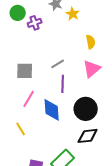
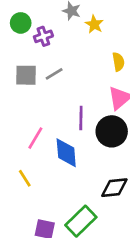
gray line: (58, 64) -> (54, 74), moved
gray square: (25, 71) -> (26, 75), moved
black circle: (86, 109) -> (112, 131), moved

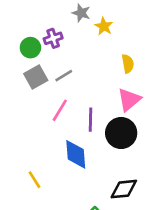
green circle: (21, 23) -> (30, 48), moved
gray square: (26, 75) -> (36, 77), turned -30
pink line: (35, 138) -> (60, 110), moved

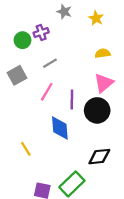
yellow star: (104, 26) -> (96, 18), moved
yellow semicircle: (128, 64) -> (103, 53), turned -88
gray square: (36, 77) -> (17, 75), moved

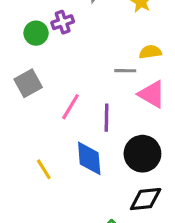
gray line: (50, 63) -> (125, 71), moved, turned 32
pink triangle: (104, 83) -> (152, 94), turned -50
black circle: (97, 110) -> (142, 154), moved
yellow line: (26, 149) -> (44, 169), moved

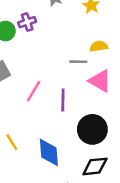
blue diamond: (89, 158) -> (49, 152), moved

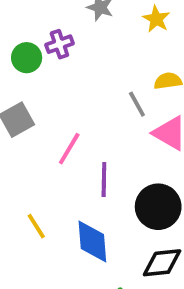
gray line: (78, 62) -> (137, 104), turned 60
purple line: (63, 100) -> (104, 180), moved

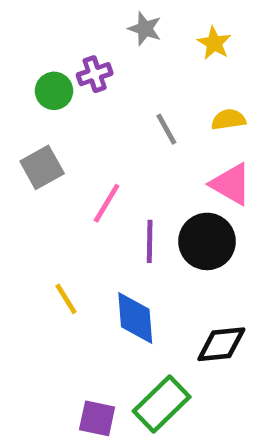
gray line: (137, 104) -> (166, 129), moved
black circle: (158, 207) -> (207, 241), moved

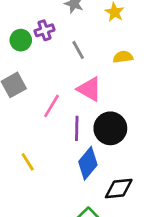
gray line: (166, 129) -> (78, 50), moved
pink triangle: (231, 184) -> (89, 89), moved
blue diamond: (135, 318) -> (88, 163), moved, turned 44

